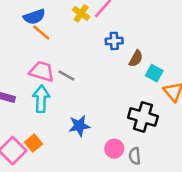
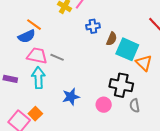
blue semicircle: (34, 17) -> (27, 36), moved
cyan square: (154, 73) -> (127, 49), size x1.6
pink circle: (114, 149) -> (104, 105), moved
gray semicircle: (135, 156) -> (135, 106), moved

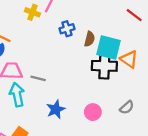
gray line: (57, 57) -> (38, 78), moved
black cross: (121, 85) -> (104, 66), moved
gray semicircle: (135, 106) -> (127, 107), turned -112

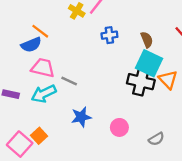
brown semicircle: (90, 39) -> (147, 40), moved, turned -48
cyan arrow: (17, 95) -> (44, 94), turned -115
gray semicircle: (127, 107) -> (156, 139), moved

